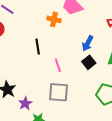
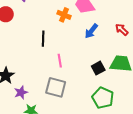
blue arrow: (88, 43) -> (91, 31), moved
black square: (89, 62) -> (98, 68), moved

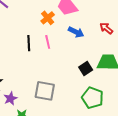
orange cross: (64, 15) -> (48, 18), turned 32
blue arrow: (91, 31) -> (76, 32), turned -98
pink line: (60, 61) -> (48, 42), moved

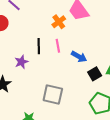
blue arrow: (76, 32) -> (79, 57), moved
purple star: (10, 98) -> (21, 62), moved

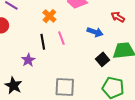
orange cross: (59, 22) -> (49, 16), moved
blue arrow: (79, 57) -> (95, 32), moved

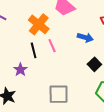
orange cross: (49, 16) -> (39, 24), size x1.5

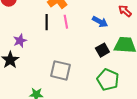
purple star: (20, 70) -> (20, 41), moved

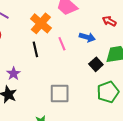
pink line: (66, 22) -> (62, 44), moved
green pentagon: (108, 80) -> (108, 92), turned -30

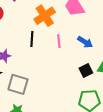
gray square: (60, 94) -> (18, 84), moved

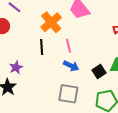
blue arrow: (85, 42) -> (71, 66), moved
gray square: (18, 84) -> (68, 94), moved

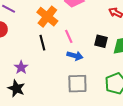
black square: (99, 71) -> (101, 41), moved, turned -32

